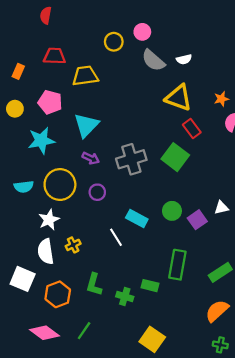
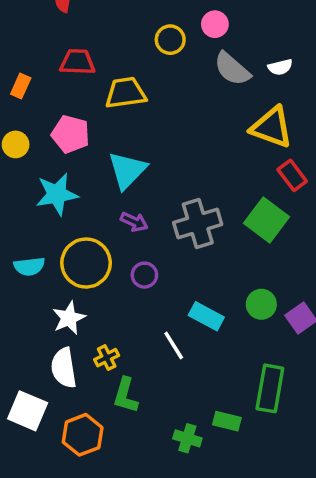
green L-shape: (94, 284) -> (126, 395), moved

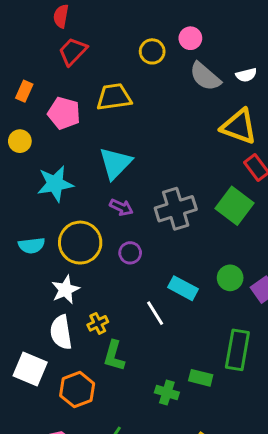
red trapezoid: (77, 62) -> (73, 51), moved, turned -48
pink pentagon: (71, 134) -> (64, 113), moved

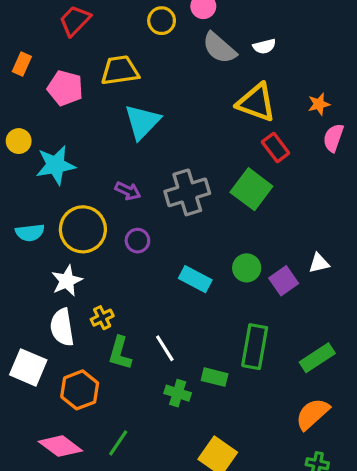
yellow circle: (20, 141) -> (19, 141), moved
cyan triangle: (115, 163) -> (142, 122), moved
white line: (155, 313) -> (165, 348), moved

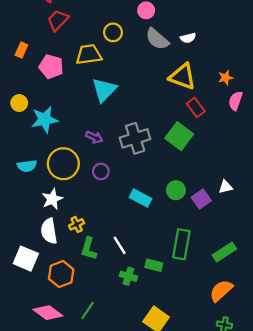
yellow circle: (162, 21) -> (113, 32), moved

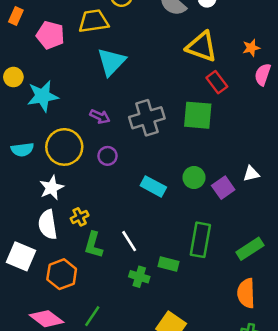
green square: (179, 136) -> (198, 115), turned -32
orange semicircle: (221, 291) -> (246, 293), turned -50

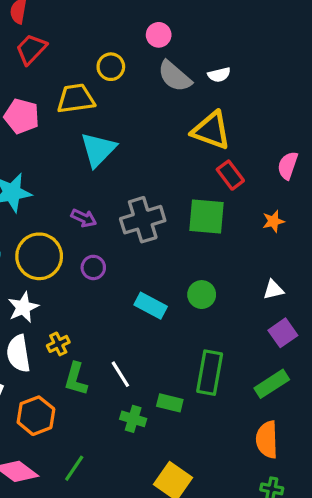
orange star: (251, 48) -> (273, 221), moved
purple square: (223, 188) -> (283, 333), moved

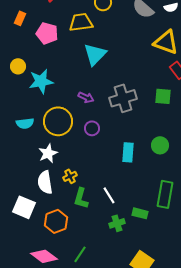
green square: (206, 216) -> (163, 96), size x0.7
cyan rectangle: (151, 306) -> (128, 152), turned 66
green cross: (133, 419) -> (117, 223), turned -35

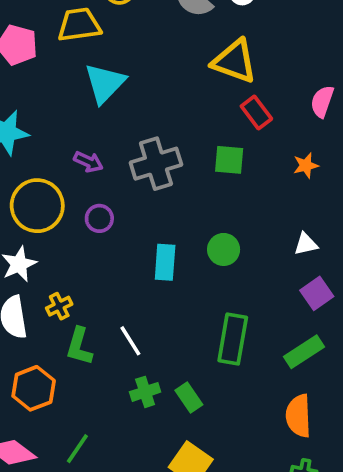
green rectangle: (140, 213) -> (189, 397), moved, turned 42

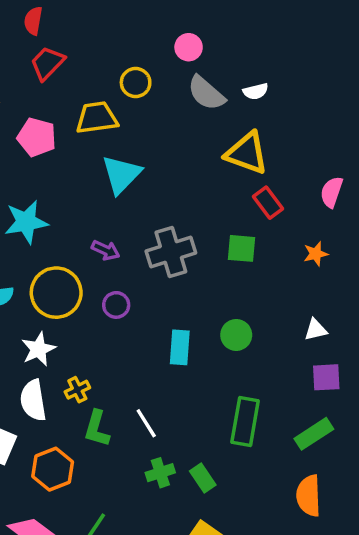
purple square: (317, 293) -> (326, 377), turned 32

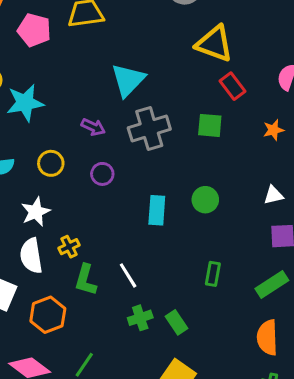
cyan triangle: (121, 174) -> (128, 80), moved
yellow circle: (56, 293) -> (51, 163), size x0.6
green rectangle: (245, 421) -> (213, 274), size x0.6

